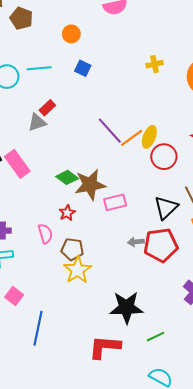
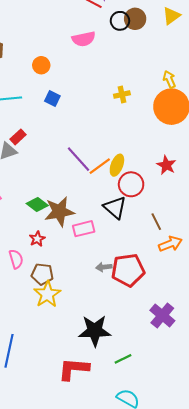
black triangle: (166, 208) -> (115, 208), moved, turned -35

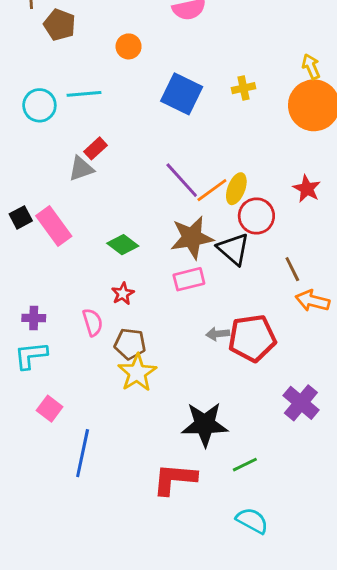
blue square: (52, 99) -> (182, 94), moved, size x1.8
brown star: (59, 212) -> (192, 238), moved
orange arrow: (170, 244) -> (312, 301), turned -145

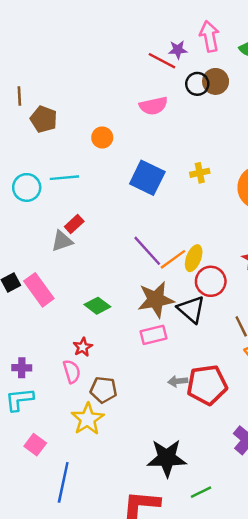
red star: (123, 294) -> (83, 347), moved
yellow star: (137, 373) -> (88, 419), moved

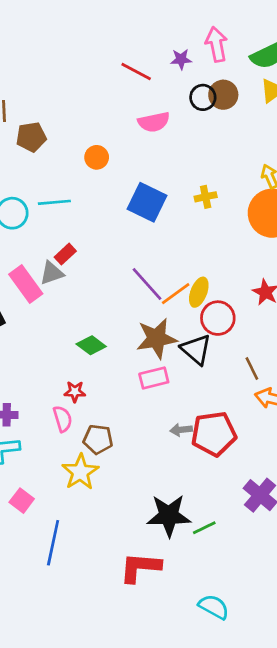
red line: (162, 61) -> (136, 72), moved
brown pentagon: (44, 119) -> (31, 137), turned -30
pink rectangle: (39, 290) -> (26, 284), moved
red star: (83, 347) -> (75, 392), turned 30
green line: (201, 492) -> (204, 528), moved

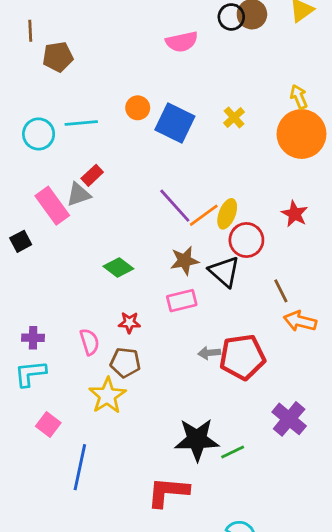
orange circle: (97, 157) -> (138, 108), moved
yellow cross: (206, 197) -> (234, 117), turned -30
brown star: (157, 338) -> (184, 261), size x0.7
red star: (75, 392) -> (129, 323), moved

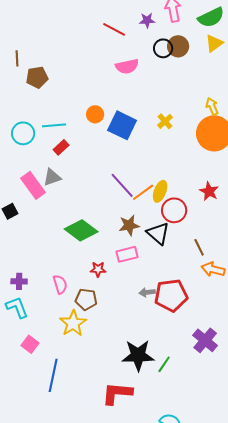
red rectangle: (92, 175) -> (61, 147), moved
green diamond: (118, 268) -> (81, 230), size x1.5
red star: (129, 323) -> (98, 269), moved
cyan L-shape: (30, 374) -> (17, 307), turned 75
green line: (233, 452) -> (164, 364), turned -30

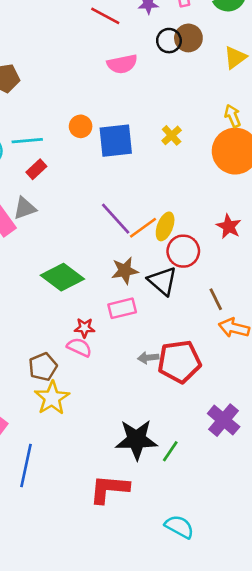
yellow triangle: (214, 43) -> (235, 57), moved
blue square: (122, 125) -> (116, 141), turned -32
pink semicircle: (60, 284) -> (79, 347), moved, turned -48
brown pentagon: (86, 299) -> (43, 367), moved, turned -30

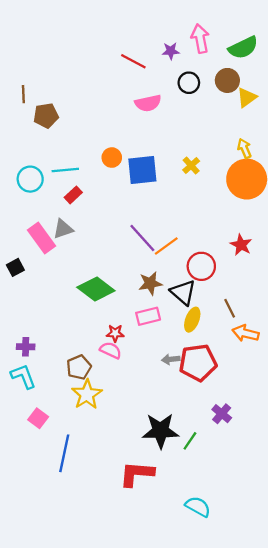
brown circle: (188, 38) -> (227, 80), moved
yellow ellipse: (165, 226) -> (192, 320), moved
purple cross: (224, 420) -> (222, 414), moved, size x0.7

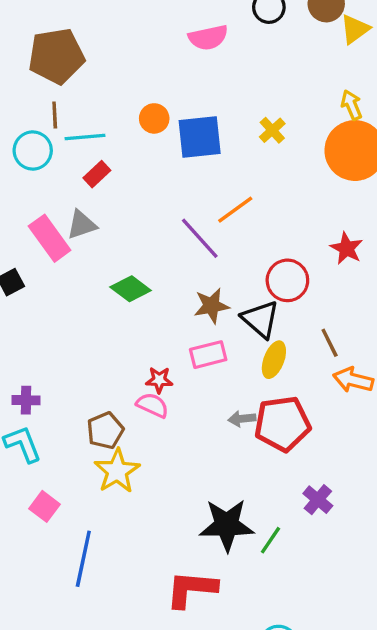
brown line: (23, 94) -> (55, 115), moved
brown pentagon: (46, 116) -> (56, 56), size x1.5
orange line: (166, 246) -> (235, 210), moved
green diamond: (96, 289) -> (131, 289), moved, size x0.7

